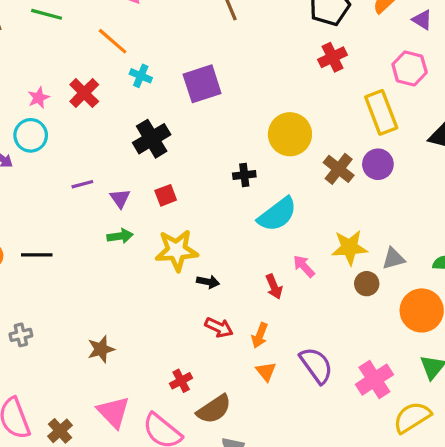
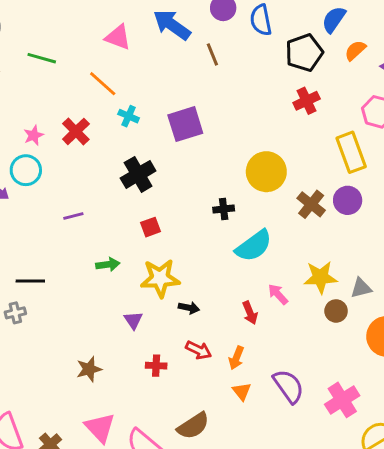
purple triangle: (120, 198) -> (133, 320), moved
gray cross: (21, 335) -> (15, 313), moved
red cross: (181, 381) -> (156, 366), moved, turned 30

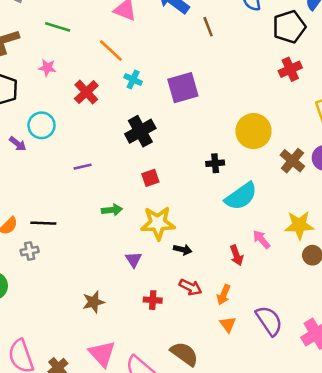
pink star: (34, 135) -> (47, 68), moved, turned 30
brown semicircle: (193, 426) -> (184, 354), turned -112

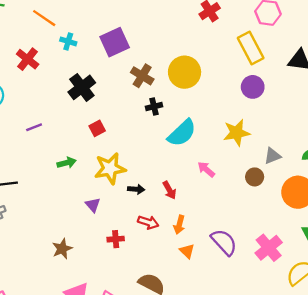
brown cross: (292, 161) -> (142, 76), moved
yellow star: (299, 225) -> (237, 133), moved
red arrow: (237, 255) -> (169, 190), moved

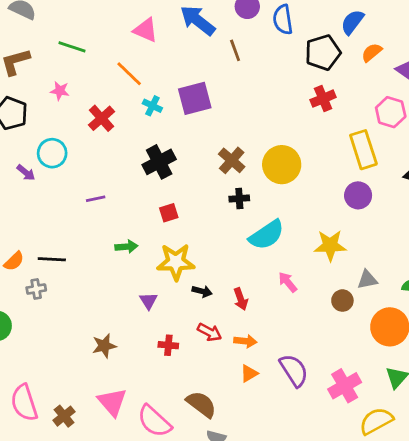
purple square: (115, 42) -> (195, 98), moved
orange arrow: (179, 225) -> (245, 341), turned -108
orange triangle: (187, 251) -> (249, 373), turned 35

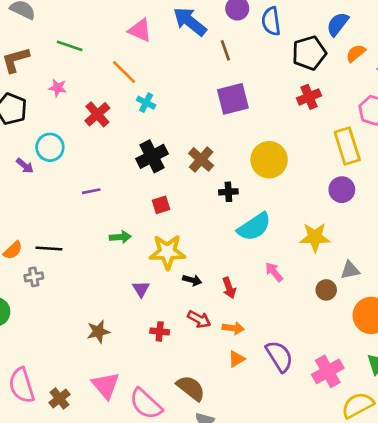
purple square: (195, 98) -> (233, 99), moved
brown cross: (232, 160) -> (201, 159), moved

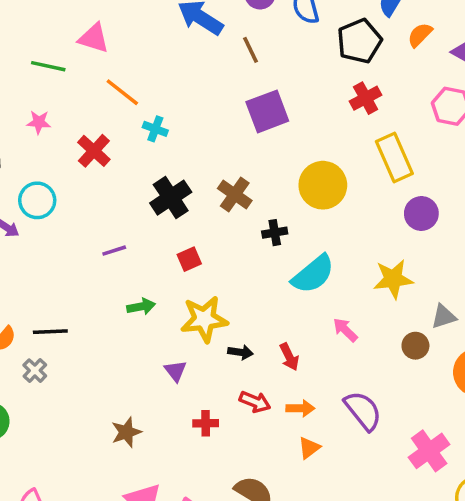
pink triangle: (140, 30) -> (94, 38), moved
yellow rectangle: (347, 146) -> (394, 158), moved
purple line: (91, 191) -> (114, 251), moved
gray cross: (34, 277) -> (35, 371), turned -30
purple semicircle: (279, 356) -> (363, 411), moved

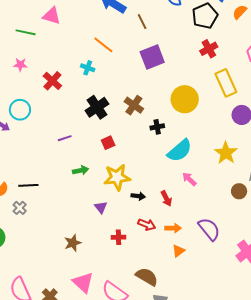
orange line: (122, 92) -> (103, 45), moved
yellow star: (393, 279) -> (226, 153), turned -30
pink arrow: (345, 330) -> (189, 179), moved

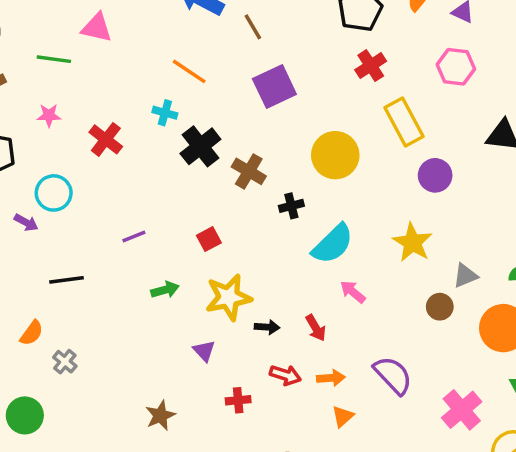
black cross: (97, 107) -> (200, 146), moved
black line: (28, 185) -> (66, 280), moved

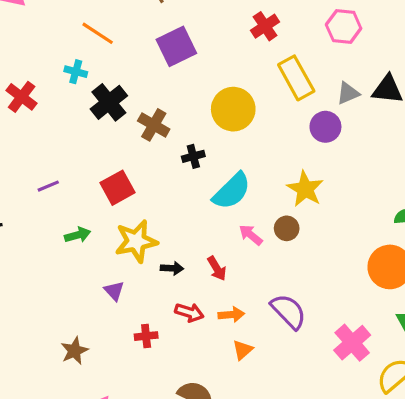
red square: (209, 239) -> (117, 188), size x1.5
gray triangle: (465, 276) -> (348, 93), moved
brown circle: (440, 307) -> (287, 228), moved

